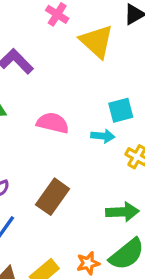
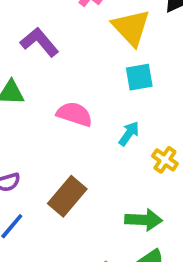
cyan square: (121, 110) -> (139, 77), moved
cyan arrow: (103, 136) -> (129, 134), turned -65

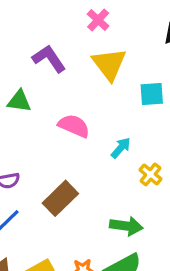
yellow triangle: (131, 28) -> (109, 64), moved
cyan square: (139, 77) -> (152, 94), moved

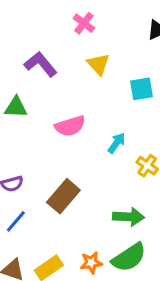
yellow triangle: (109, 64) -> (98, 64), size x0.7
pink semicircle: (74, 126) -> (70, 126), turned 144

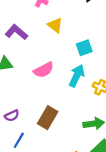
cyan square: (142, 89) -> (84, 48), moved
cyan arrow: (117, 143) -> (77, 76), size x1.5

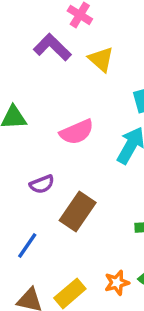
purple L-shape: (16, 32) -> (52, 47), moved
purple semicircle: (12, 116) -> (42, 184), moved

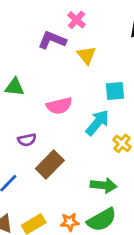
purple L-shape: (52, 47) -> (52, 40), turned -32

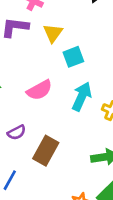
yellow triangle: (86, 55) -> (53, 33), turned 30
cyan square: (115, 91) -> (73, 57), moved

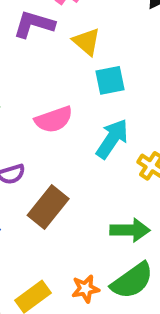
yellow triangle: (53, 33) -> (87, 42), turned -35

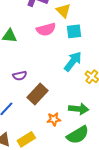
pink semicircle: (54, 119) -> (46, 29), moved
orange star: (85, 289) -> (54, 119), moved

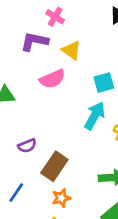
cyan square: (74, 31) -> (104, 83), moved
orange star: (54, 119) -> (61, 198), moved

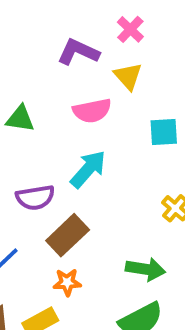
pink cross: (55, 17) -> (130, 29), moved
cyan arrow: (95, 116) -> (88, 169), moved
purple semicircle: (27, 146) -> (35, 197), size x1.4

